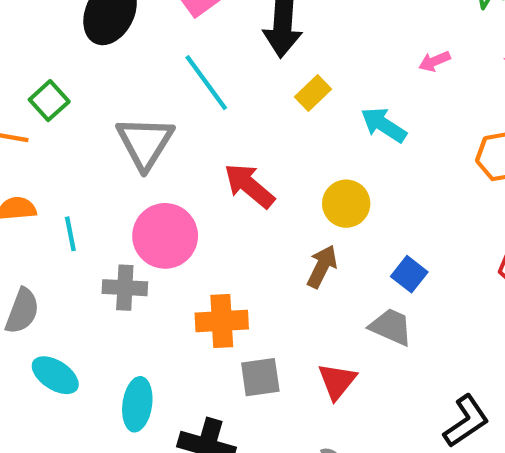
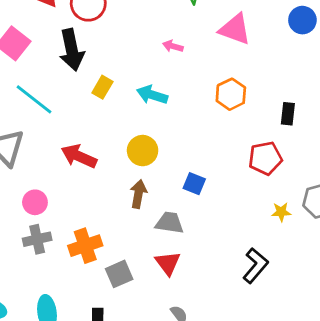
pink arrow: (434, 61) -> (173, 46), turned 54
pink circle: (165, 236) -> (35, 202), size x0.6
gray cross: (125, 288) -> (37, 239), moved
gray trapezoid: (391, 327) -> (169, 223), moved

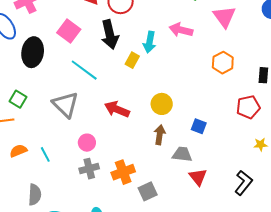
pink triangle: (235, 29) -> (224, 17), turned 35
pink arrow: (173, 46) -> (181, 30), size x1.6
cyan arrow: (152, 95) -> (150, 42), moved, turned -95
red triangle: (168, 263) -> (198, 177), moved

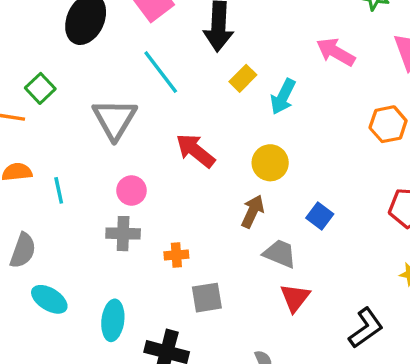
cyan arrow: (150, 42) -> (283, 97), moved
orange cross: (123, 172) -> (176, 255), size x0.6

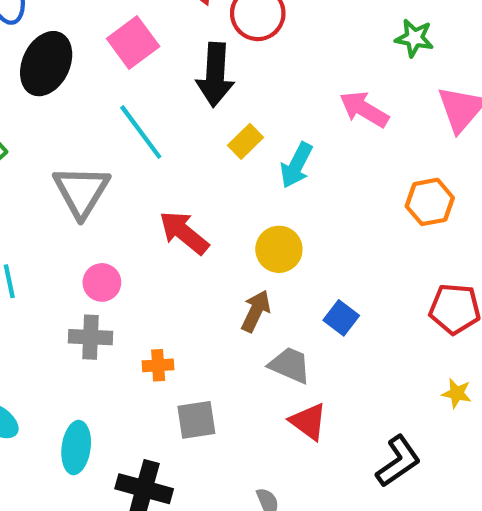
red triangle: (295, 298) -> (308, 422), turned -32

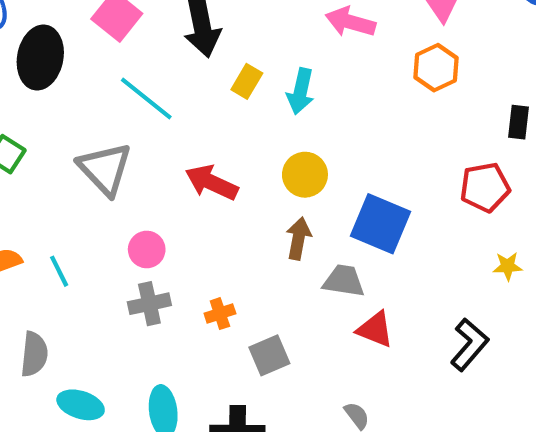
orange hexagon: (430, 202) -> (436, 68), moved
blue square: (341, 318) -> (380, 224), size x1.8

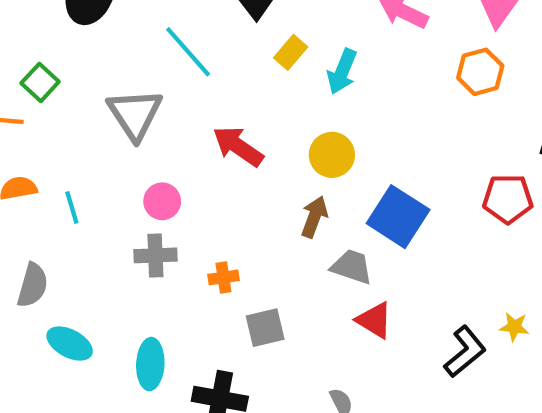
yellow star: (508, 266) -> (514, 327), moved

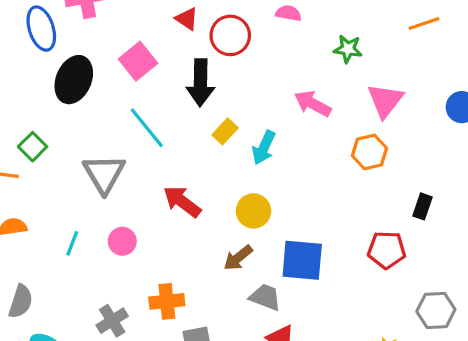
cyan line: (72, 207) -> (72, 243), moved, turned 35
brown arrow: (314, 217) -> (238, 258), turned -152
blue square: (398, 217) -> (302, 260), turned -30
gray cross: (155, 255) -> (112, 321), moved, turned -32
orange cross: (223, 277) -> (167, 301), size x1.5

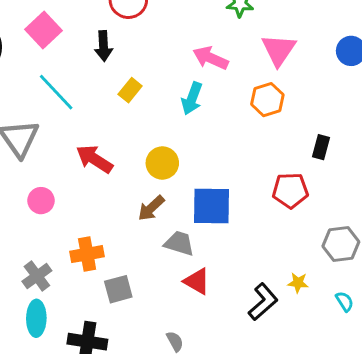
black arrow: (200, 83) -> (104, 46), size x0.7
cyan arrow: (264, 148) -> (192, 99), moved

